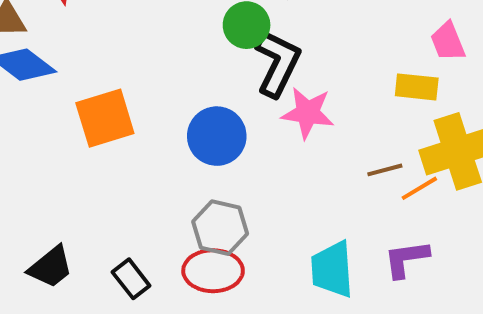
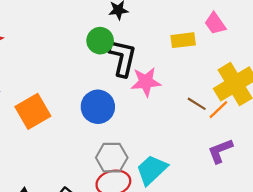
yellow rectangle: (417, 87) -> (183, 40), moved
brown line: (385, 170) -> (197, 104), turned 60
cyan trapezoid: (332, 269) -> (152, 170), moved, turned 64

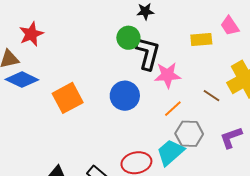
orange line: (218, 110) -> (173, 109), moved
gray hexagon: (112, 158) -> (189, 134), moved

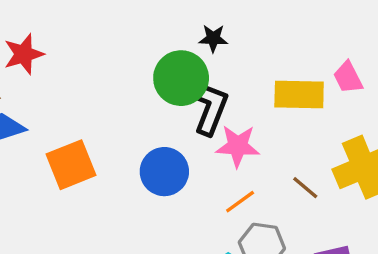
green circle: (128, 38) -> (181, 78), size x1.4
yellow rectangle: (201, 39) -> (299, 94), size x1.4

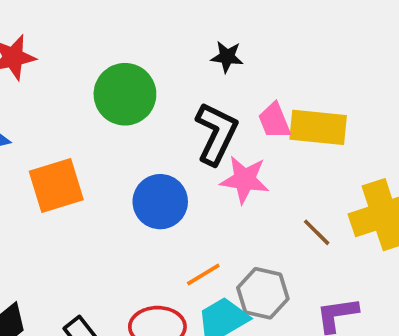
pink trapezoid: (348, 77) -> (274, 121), moved
green circle: (181, 78) -> (125, 94), moved
orange line: (240, 202) -> (203, 275), moved

